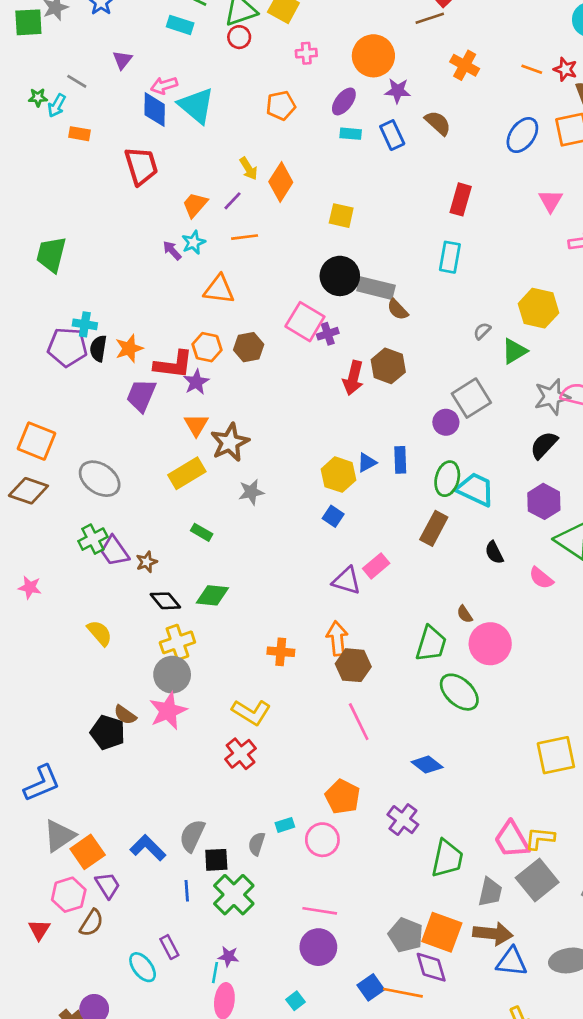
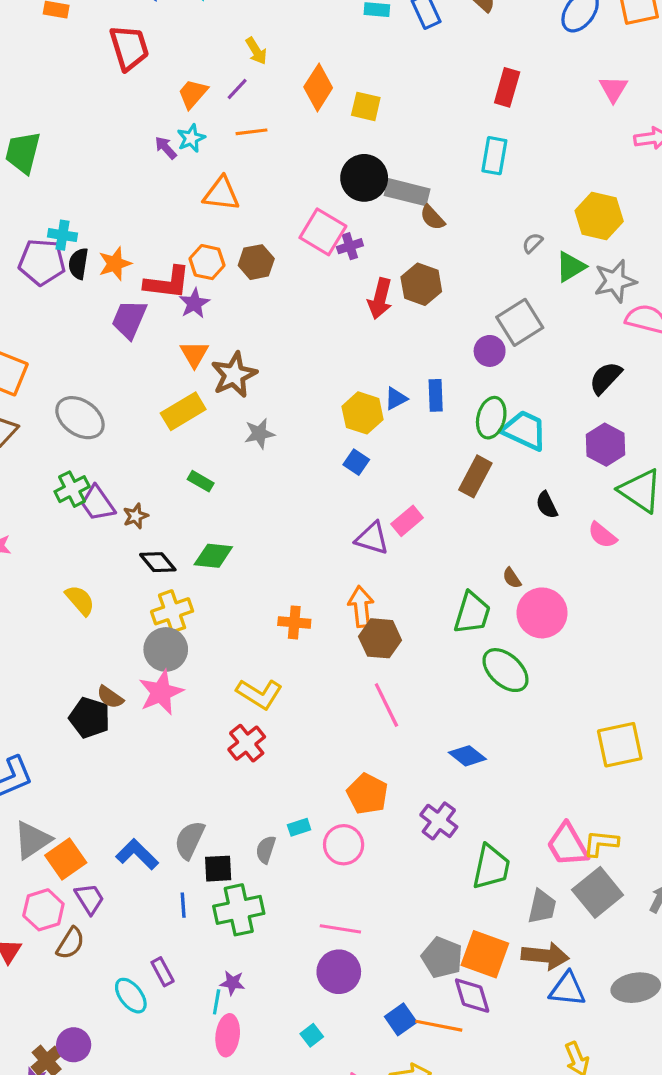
orange diamond: (281, 182) -> (318, 87), moved
gray star: (552, 397) -> (615, 281), moved
green cross: (234, 895) -> (239, 910), turned 33

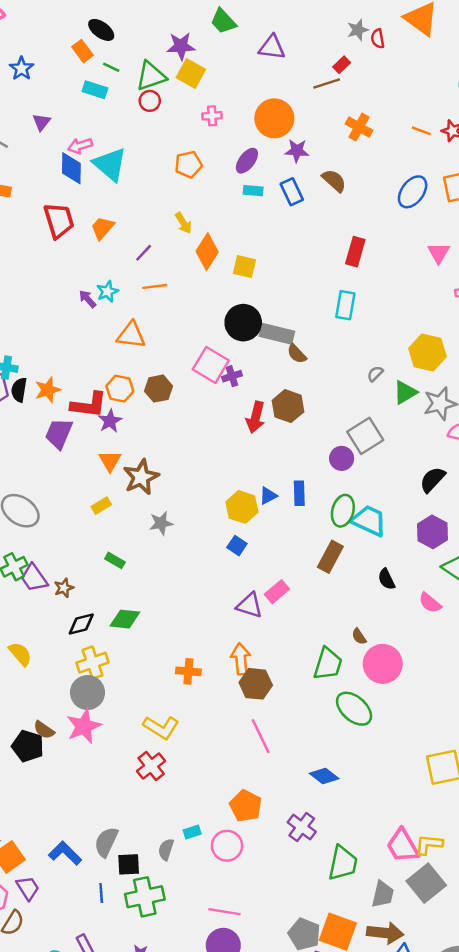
yellow arrow: (256, 51) -> (183, 223), moved
orange trapezoid: (193, 94) -> (102, 228), moved
yellow rectangle: (183, 411) -> (101, 506), size x0.6
black diamond: (158, 562) -> (81, 624), turned -64

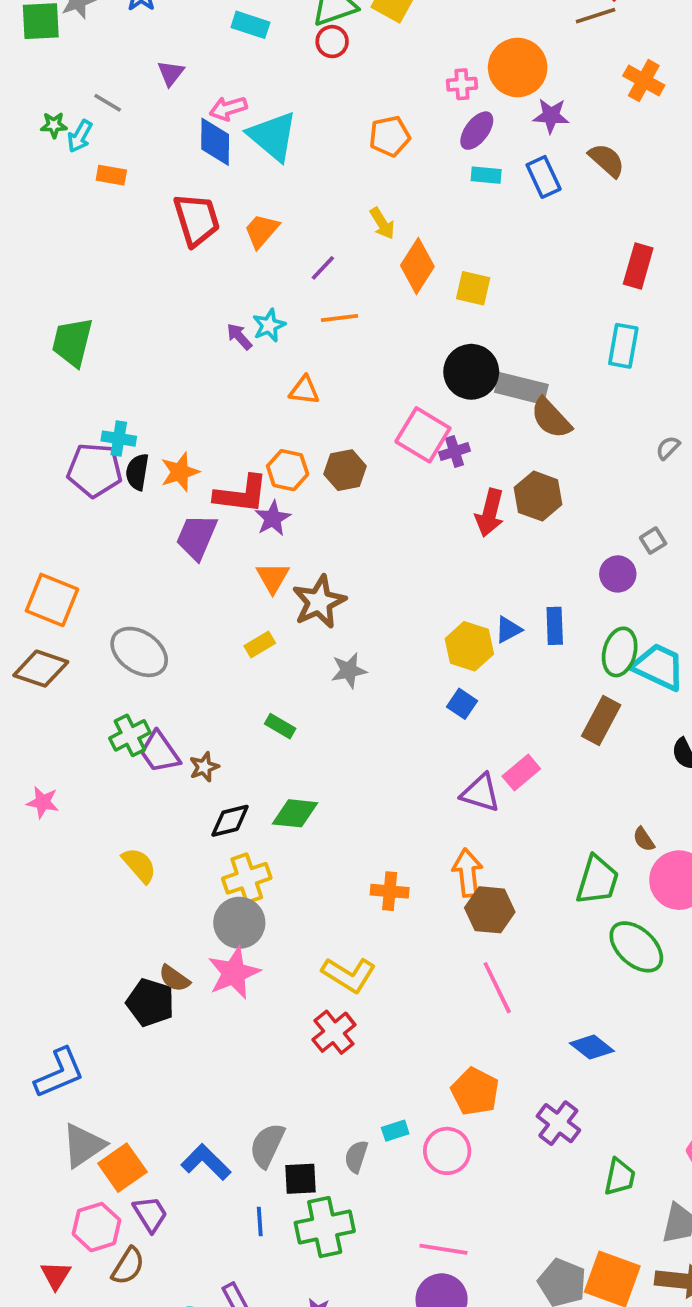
pink cross: (212, 116) -> (462, 84), moved
orange triangle: (131, 335) -> (304, 390), size x0.7
brown semicircle: (297, 354) -> (551, 418), size x1.4
gray square: (365, 436) -> (653, 541), size x0.5
green trapezoid: (343, 863) -> (620, 1177), size x0.7

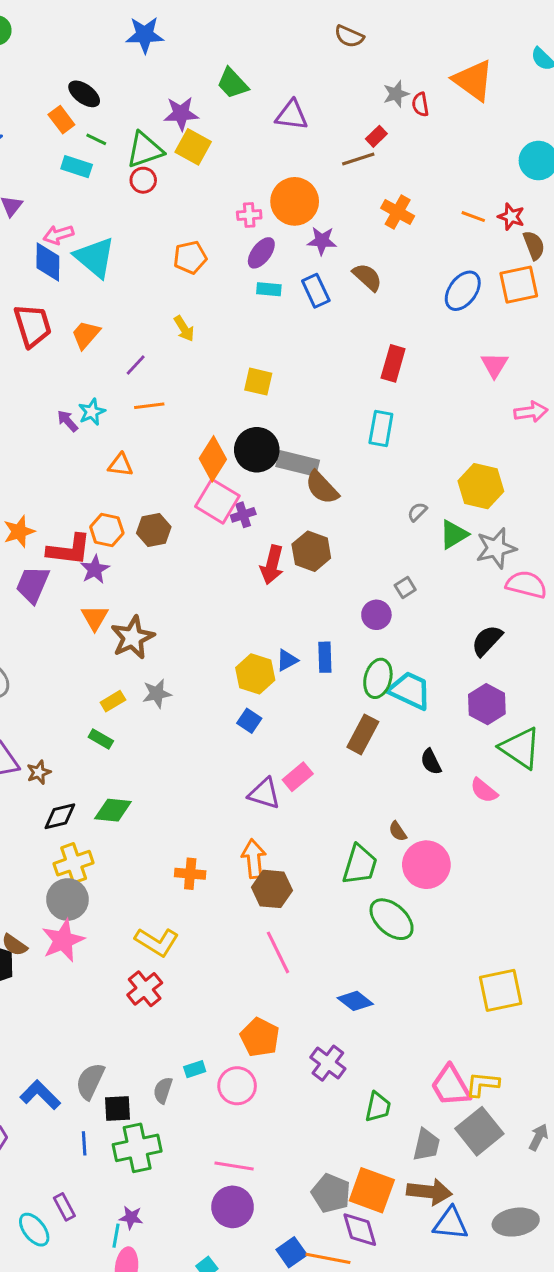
orange diamond: (417, 266) -> (213, 459), moved
yellow rectangle: (260, 644) -> (113, 701), moved

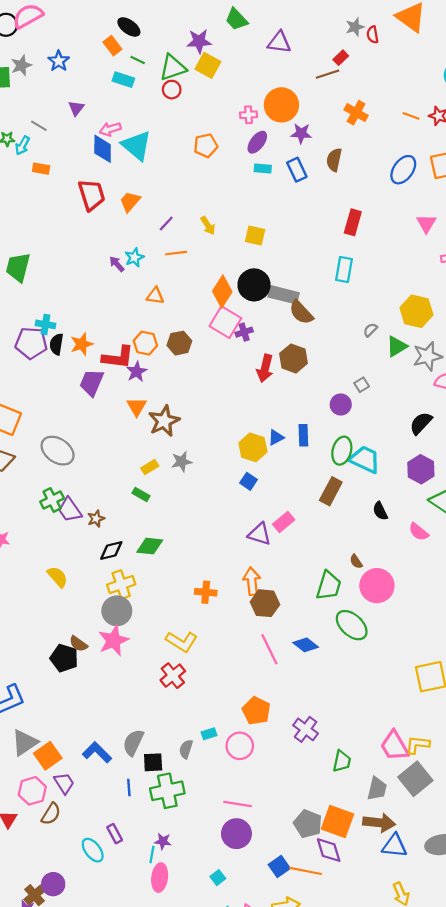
brown semicircle: (367, 277) -> (334, 160), turned -120
yellow arrow: (184, 329) -> (208, 226), moved
blue diamond: (355, 1001) -> (306, 645), moved

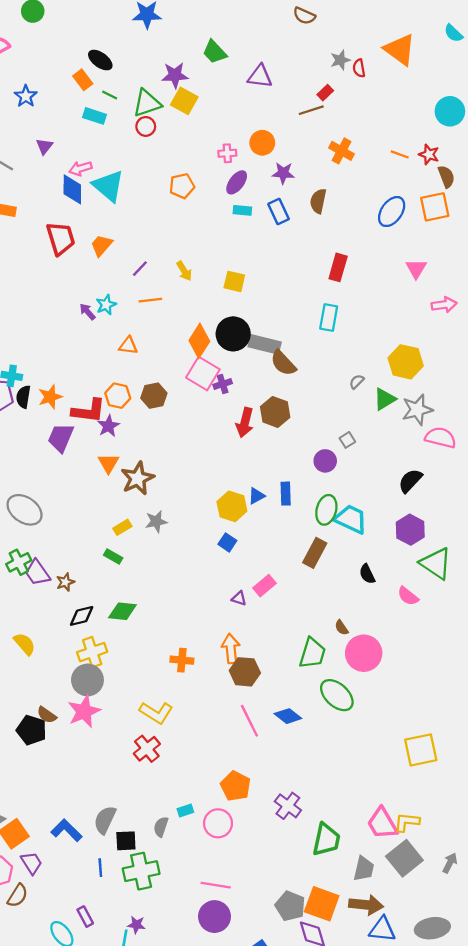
orange circle: (281, 105) -> (262, 143), size x0.7
purple triangle: (259, 534) -> (239, 598), size x0.6
green trapezoid: (342, 761) -> (326, 840), size x1.4

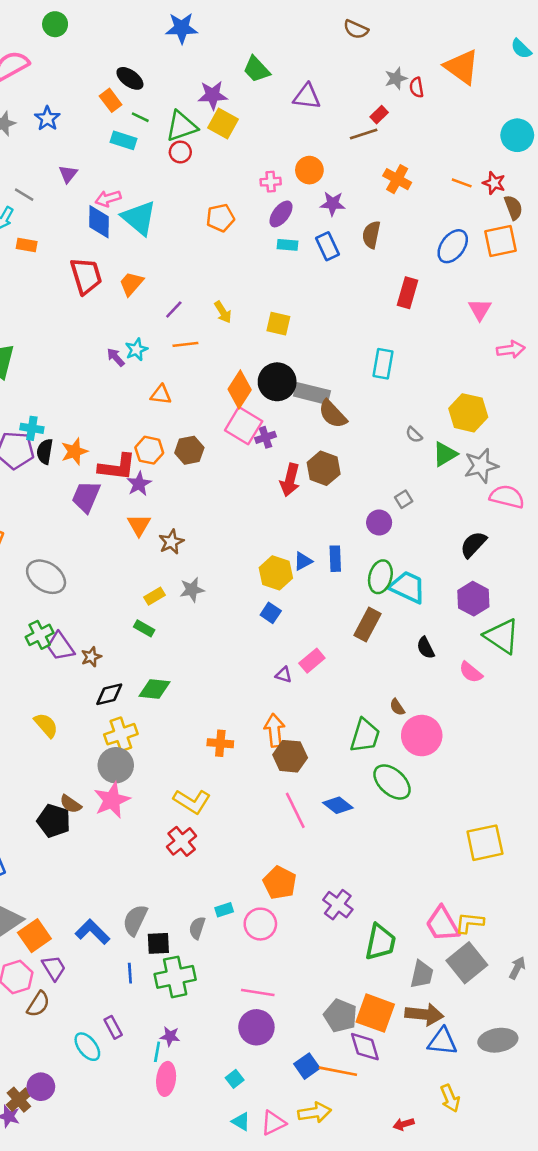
red rectangle: (338, 267) -> (408, 293), moved
gray semicircle: (357, 382) -> (414, 435), turned -91
brown star: (138, 478) -> (171, 542), size x0.7

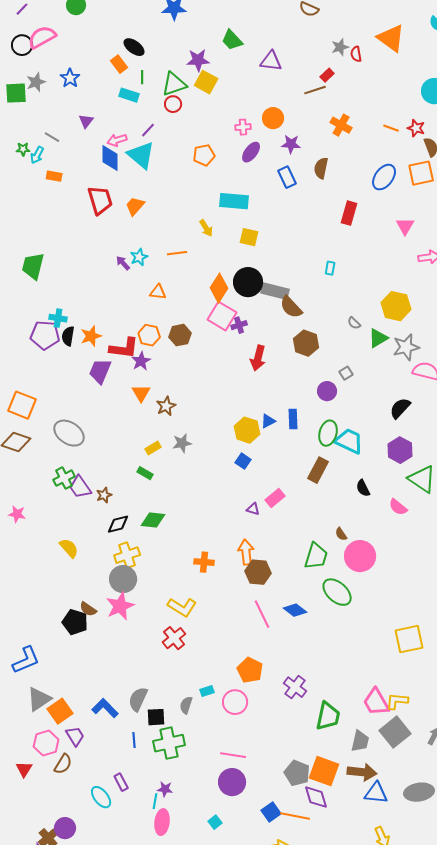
green line: (140, 117) -> (142, 77), turned 64
cyan rectangle: (287, 245) -> (234, 201), moved, size x1.8
purple line: (174, 310) -> (148, 130), moved
cyan rectangle: (383, 364) -> (330, 268), size x0.6
brown hexagon: (324, 468) -> (306, 343), moved

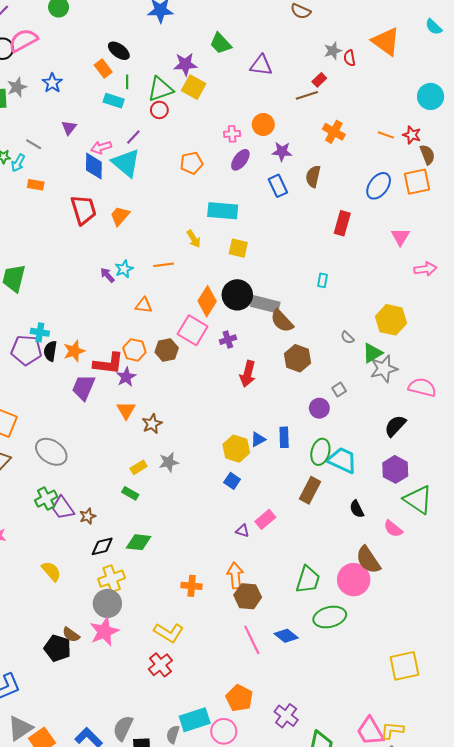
pink square: (222, 316) -> (193, 330), moved
gray star: (406, 347) -> (384, 369), moved
brown semicircle: (341, 534) -> (368, 560), moved, size x2.0
green ellipse: (337, 592) -> (330, 617), turned -56
cyan rectangle: (207, 691) -> (195, 720), size x2.0

